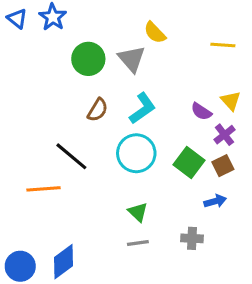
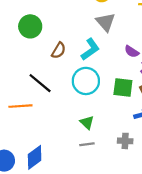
green circle: (88, 59) -> (30, 26), moved
gray triangle: (132, 59) -> (105, 22), moved
green square: (189, 163) -> (123, 88), turned -30

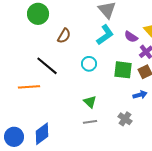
cyan L-shape: (90, 49) -> (105, 35), moved
cyan circle: (86, 81) -> (89, 64), size x0.6
gray cross: (125, 141) -> (125, 119), turned 32

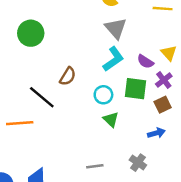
brown semicircle: (64, 36) -> (68, 76), moved
cyan circle: (89, 64) -> (103, 95), moved
green square: (123, 70) -> (135, 89), moved
green triangle: (90, 102) -> (111, 119), moved

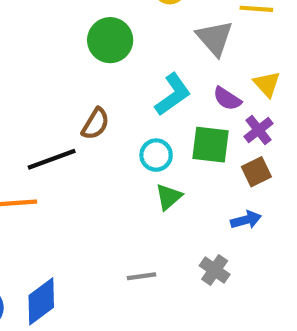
gray triangle: (116, 28) -> (215, 38), moved
green circle: (31, 33) -> (110, 40), moved
black line: (42, 97) -> (52, 159), turned -60
green triangle: (111, 119) -> (169, 197), turned 35

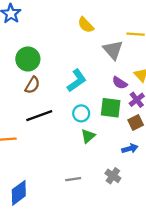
green circle: (110, 40) -> (28, 59), moved
cyan L-shape: (173, 94) -> (77, 81), moved
brown semicircle: (96, 124) -> (32, 85), moved
black line: (52, 159) -> (39, 116), moved

